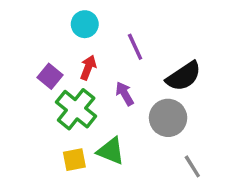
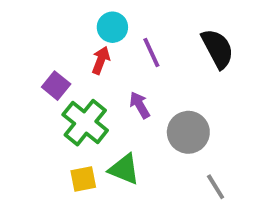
cyan circle: (85, 24) -> (112, 27), moved
red arrow: (88, 68) -> (101, 60), moved
black semicircle: (184, 76) -> (218, 49), moved, turned -84

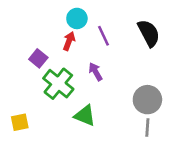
gray circle: (188, 132) -> (147, 100), moved
yellow square: (83, 179) -> (20, 122), moved
gray line: (216, 187) -> (147, 128), turned 36

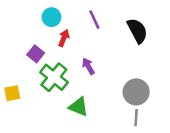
cyan circle: (77, 18) -> (51, 17), moved
purple line: (104, 36) -> (94, 20), moved
yellow square: (20, 122) -> (12, 93), moved

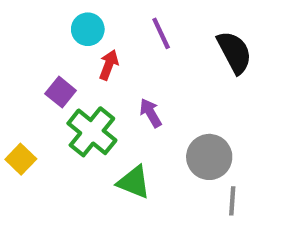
gray circle: (136, 92) -> (209, 157), moved
yellow square: (12, 93) -> (21, 159), turned -35

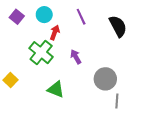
purple square: (61, 92) -> (17, 17), moved
green cross: (92, 132) -> (41, 53), moved
green triangle: (134, 182) -> (56, 89), moved

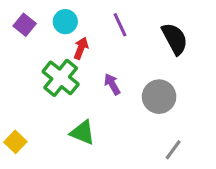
gray circle: (105, 79) -> (159, 97), moved
yellow square: (10, 80) -> (15, 142), moved
gray line: (117, 101) -> (173, 150), turned 32

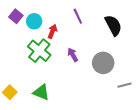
cyan circle: (65, 22) -> (34, 21), moved
green triangle: (82, 133) -> (41, 92), moved
gray line: (173, 150) -> (124, 85), moved, turned 40

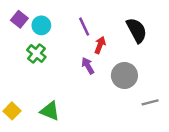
purple line: (78, 16) -> (84, 27), moved
red arrow: (52, 31) -> (100, 45), moved
green cross: (39, 51) -> (36, 53), moved, size x0.7

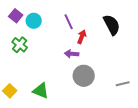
green cross: (36, 53) -> (20, 45), moved
purple arrow: (88, 66) -> (72, 54), turned -56
gray circle: (124, 75) -> (84, 76), moved

